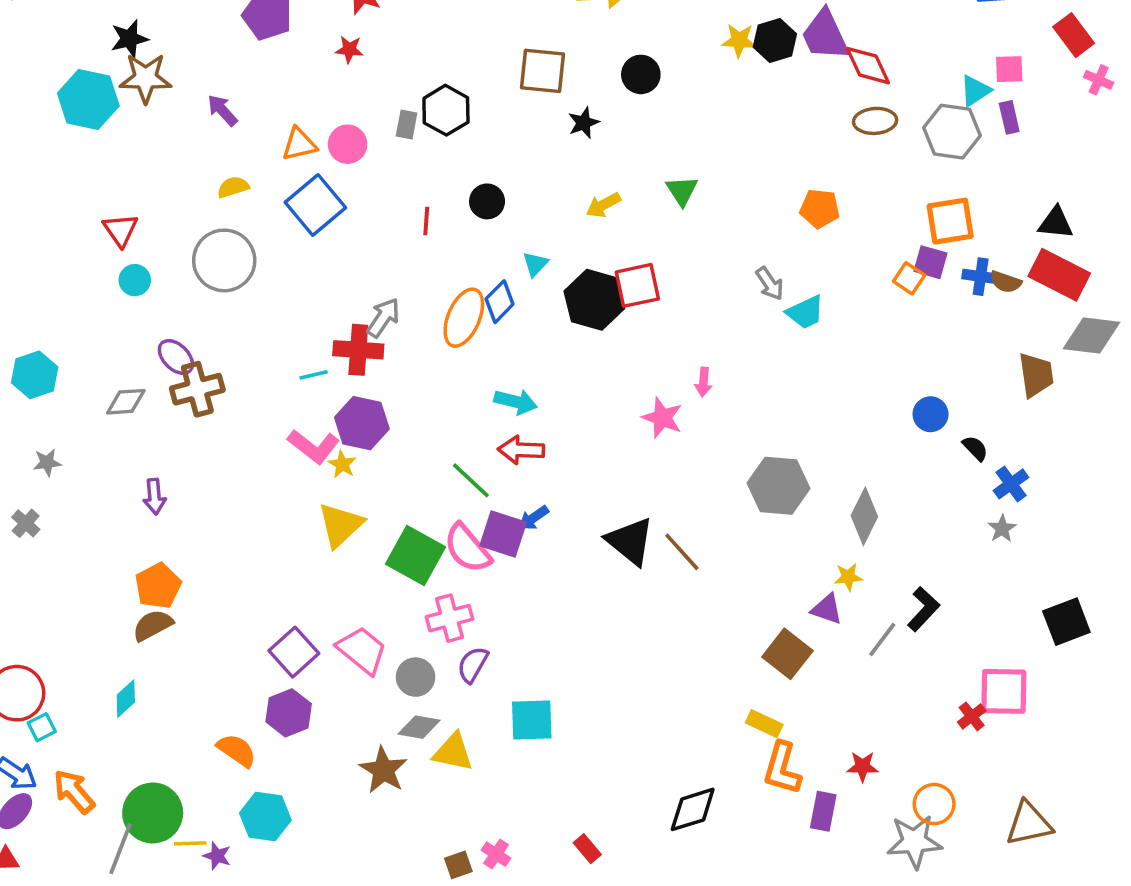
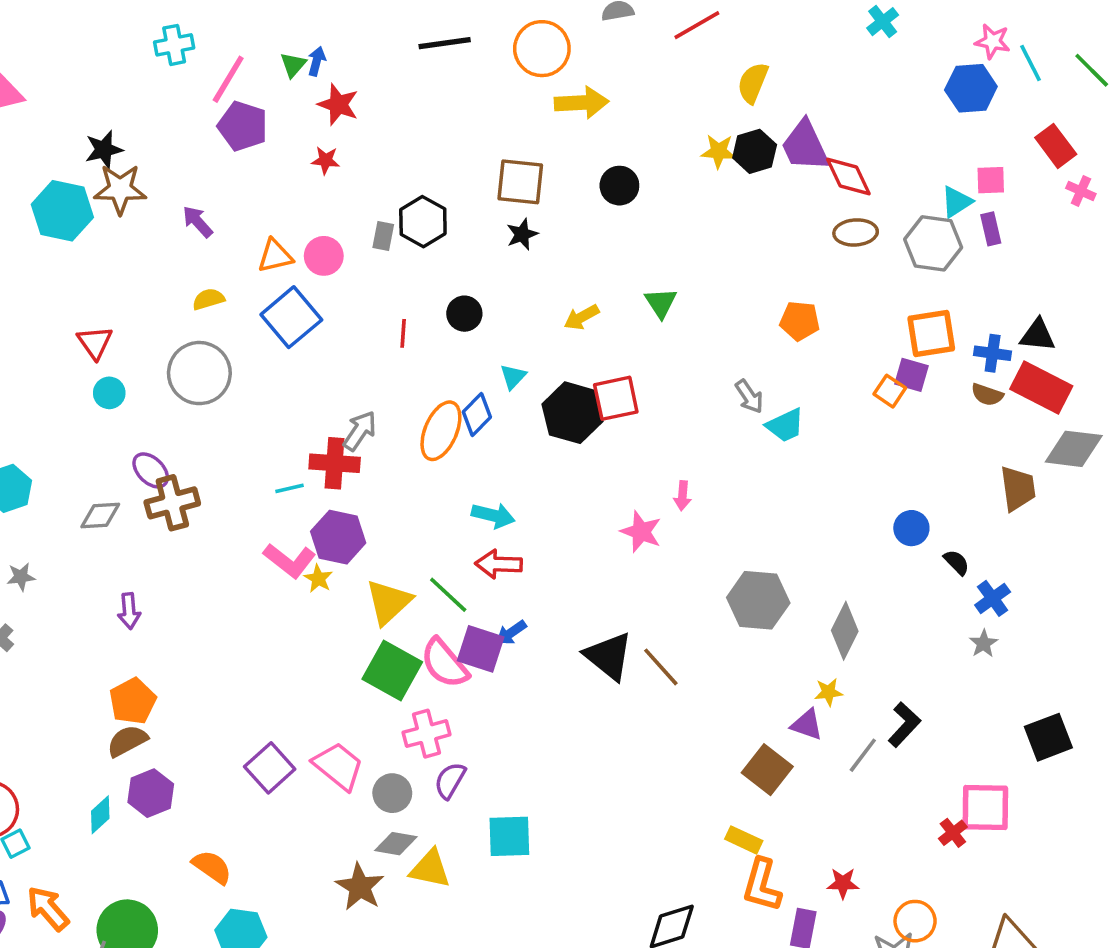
black star: (584, 123) -> (522, 234), moved
blue cross: (981, 277) -> (993, 353), moved
yellow triangle: (340, 525) -> (389, 602), moved
purple hexagon: (289, 713) -> (151, 793), moved

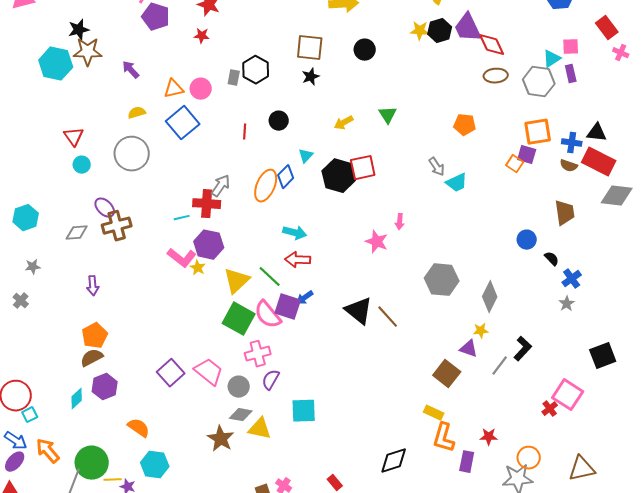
brown trapezoid: (1018, 488) -> (565, 213), moved
pink square: (985, 808) -> (568, 395), turned 32

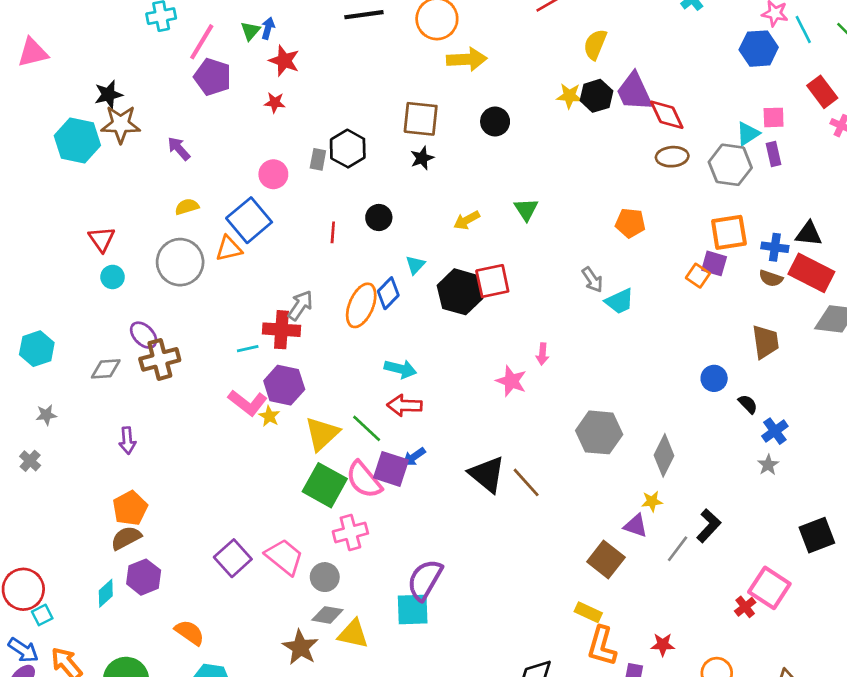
orange triangle: (174, 89) -> (229, 249), moved
purple semicircle: (271, 380) -> (425, 580), moved, size x1.5

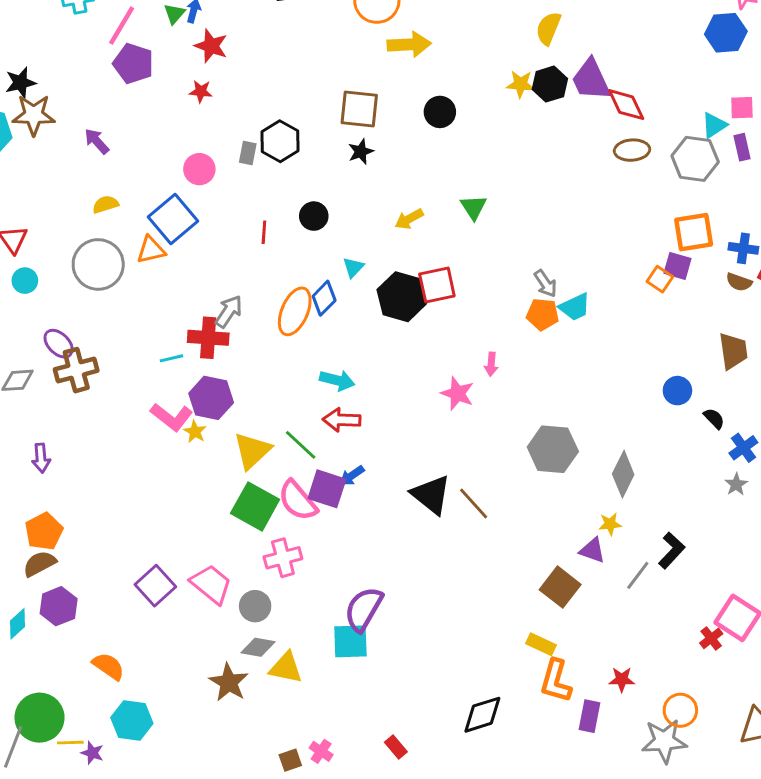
orange pentagon: (630, 223) -> (543, 314), moved

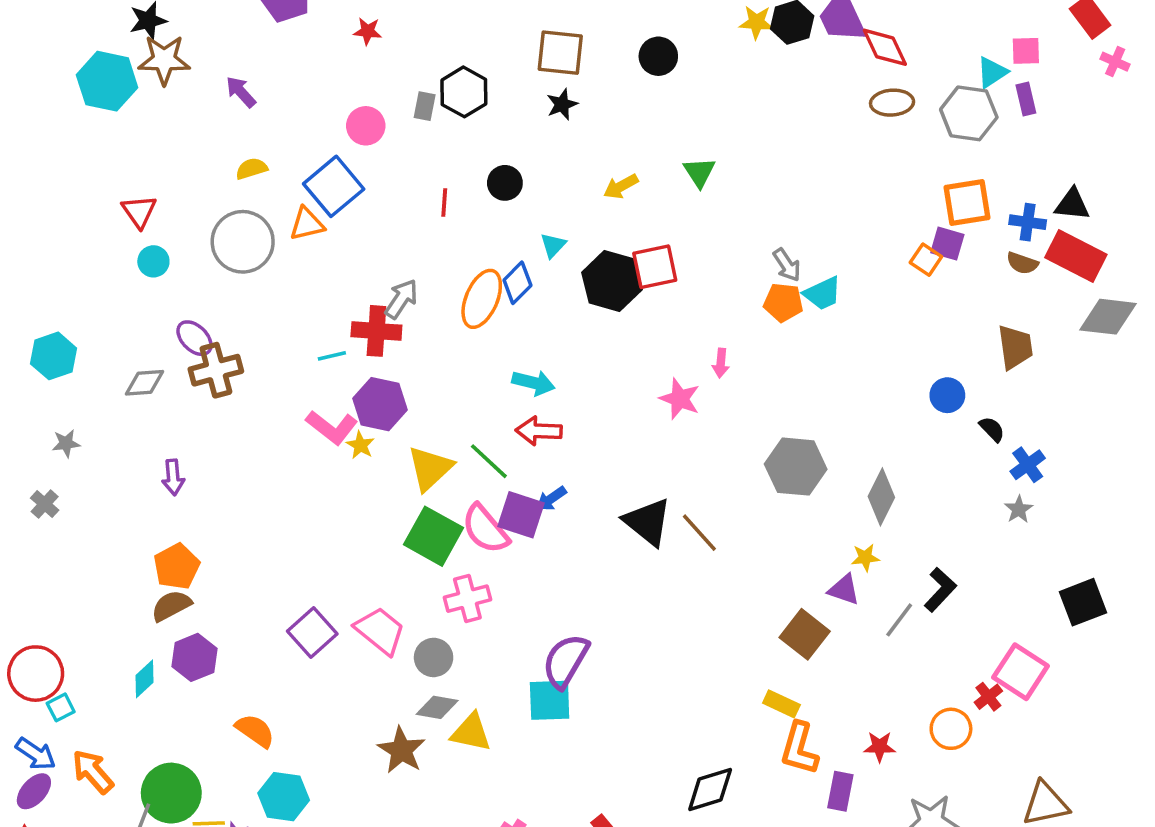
orange circle: (680, 710) -> (951, 729), moved

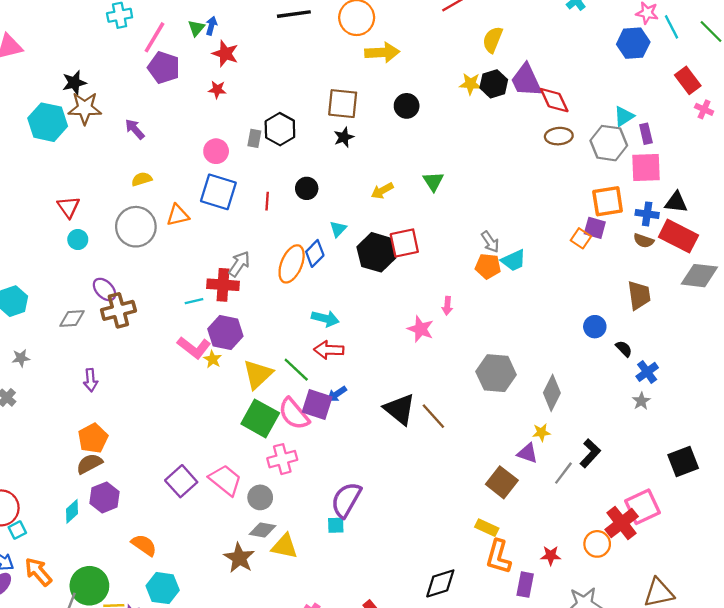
pink square: (1026, 51) -> (646, 167), moved, size x1.6
blue square: (334, 186) -> (218, 192), moved, turned -33
pink square: (1021, 672) -> (642, 507), turned 32
red cross: (988, 697) -> (622, 523), size x1.8
cyan square: (550, 700) -> (336, 525), size x0.6

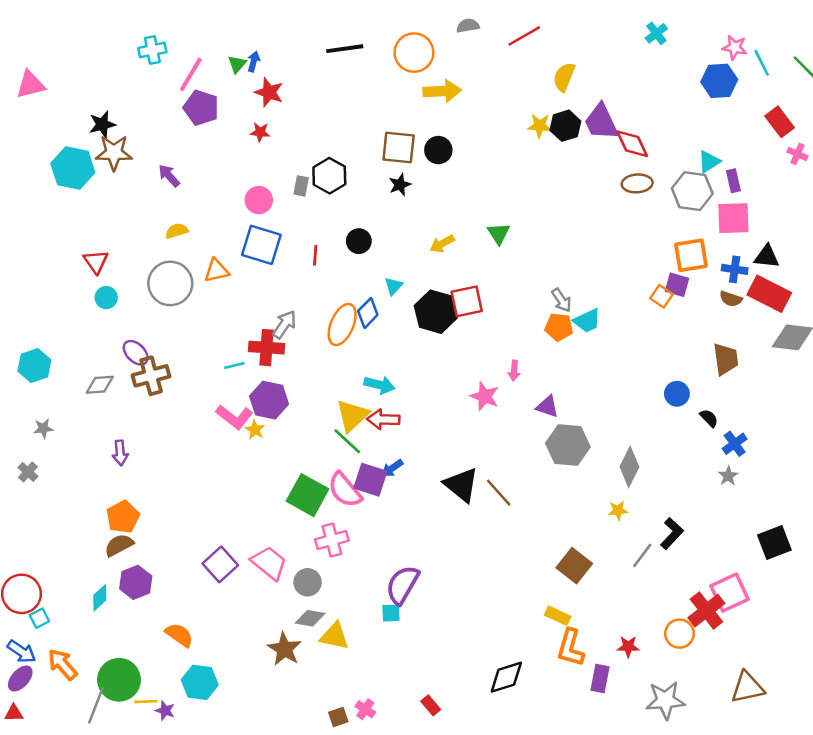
black circle: (407, 106) -> (438, 150), moved
yellow triangle: (258, 374) -> (352, 416), moved
purple triangle: (527, 453) -> (547, 407), moved

